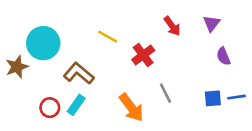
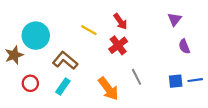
red arrow: (172, 26) -> (120, 21), moved
red circle: (50, 108) -> (30, 83), moved

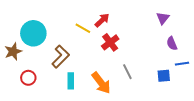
red arrow: (120, 21) -> (102, 20), moved, turned -98
brown L-shape: (65, 61) -> (61, 57), turned 95
blue line: (195, 80) -> (182, 64), moved
cyan rectangle: (63, 87) -> (71, 81), moved, turned -35

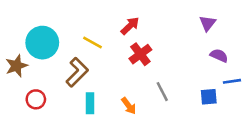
yellow line: (83, 28) -> (93, 43), moved
purple semicircle: (172, 43) -> (219, 55), turned 136
orange arrow: (101, 83) -> (129, 106), size x0.6

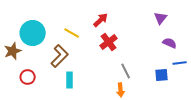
orange arrow: (129, 106) -> (121, 90), moved, turned 32

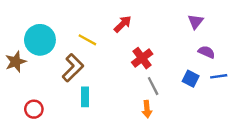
red cross: (109, 42) -> (142, 58), moved
blue square: (162, 75) -> (191, 79), moved, turned 32
red circle: (28, 77) -> (34, 109), moved

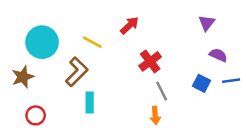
brown star: (16, 62) -> (23, 77), moved

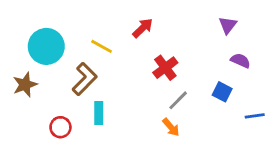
blue line: (231, 81) -> (255, 116), moved
gray line: (162, 91) -> (178, 100), turned 72
red circle: (36, 115) -> (60, 127), moved
orange arrow: (155, 115) -> (171, 127), turned -36

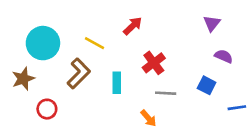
gray line: (178, 100) -> (166, 93), turned 48
cyan rectangle: (99, 113) -> (117, 83), moved
red circle: (60, 127) -> (47, 109), moved
orange arrow: (171, 127) -> (148, 118), moved

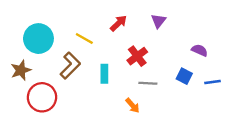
purple triangle: (212, 23) -> (158, 21), moved
blue line: (237, 108) -> (213, 82), moved
red circle: (47, 109) -> (42, 97), size x1.6

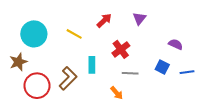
brown L-shape: (70, 66) -> (68, 78), moved

